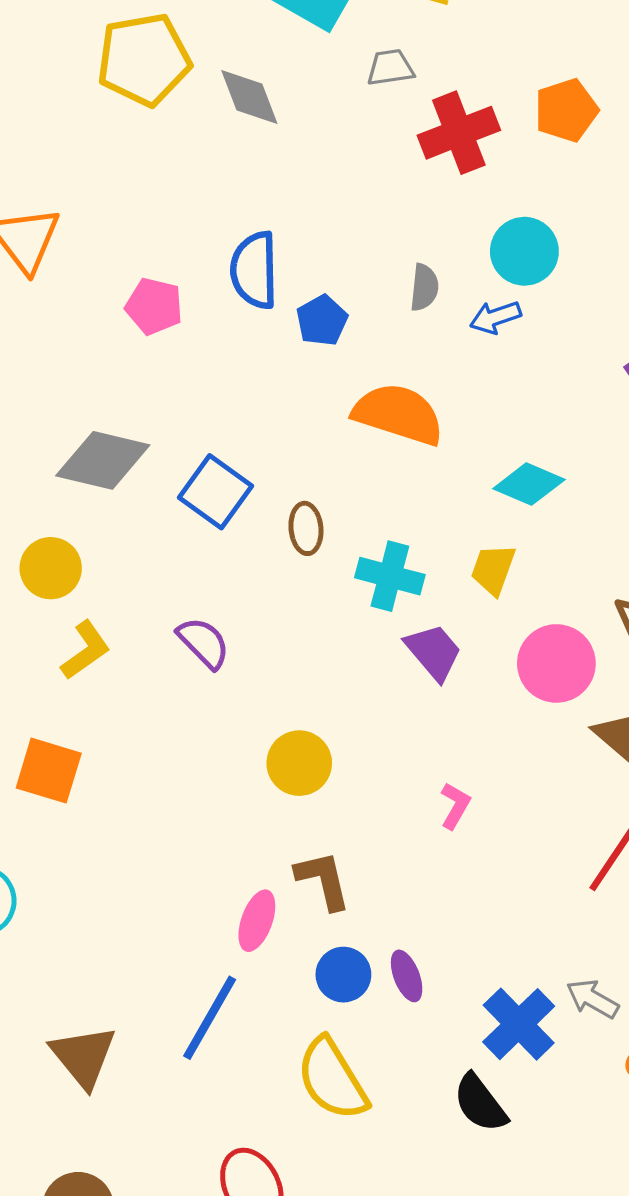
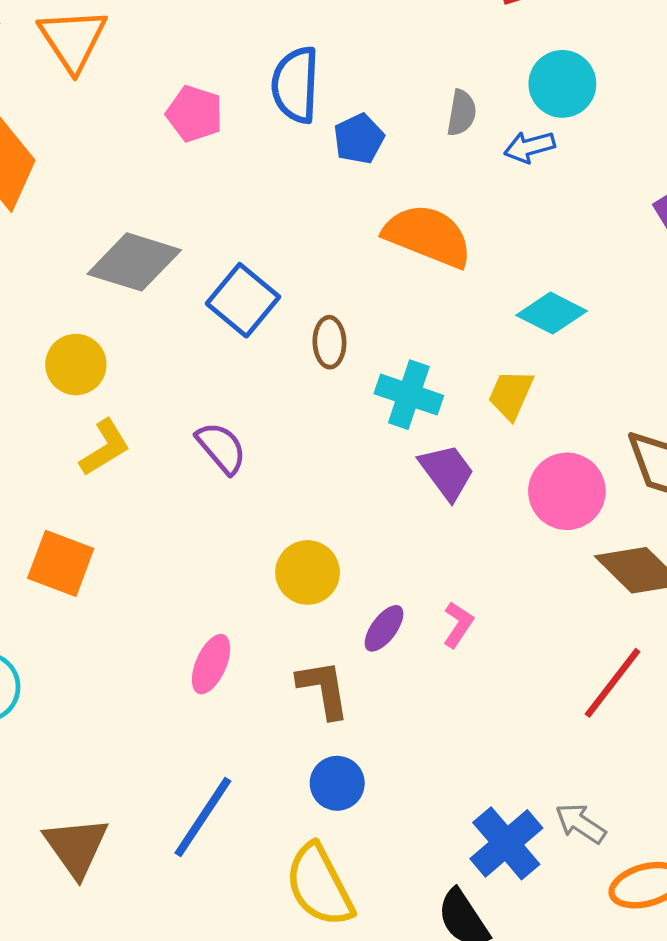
pink ellipse: (257, 921) -> (211, 664), moved
purple ellipse: (407, 976) -> (384, 628), moved, turned 54

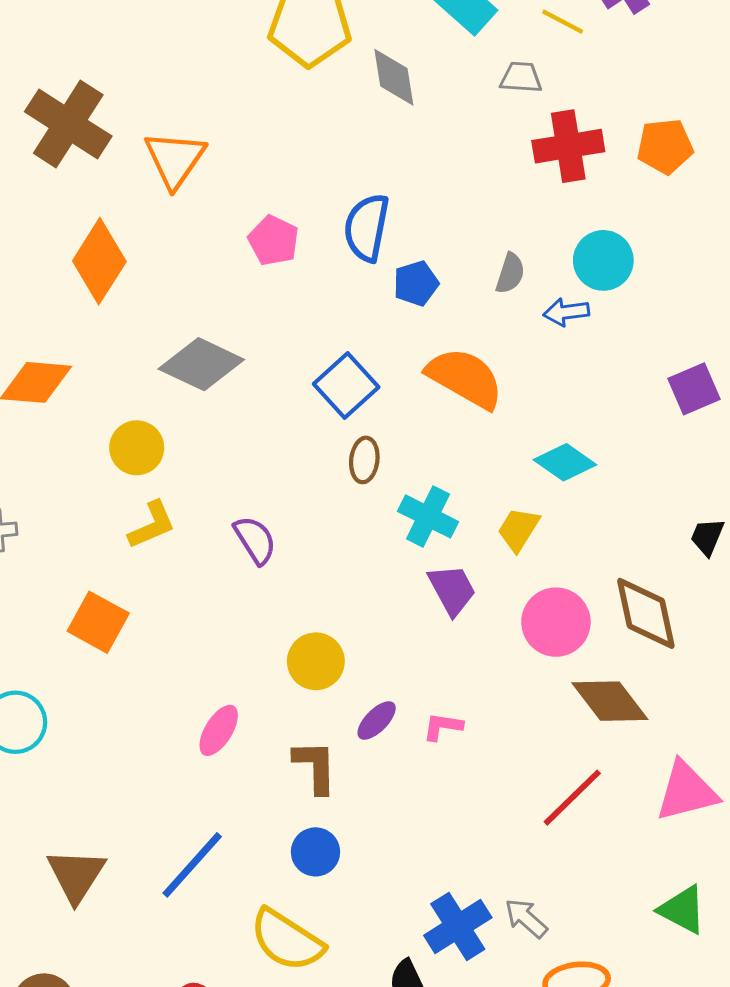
blue square: (243, 300) -> (346, 385), moved
pink L-shape: (458, 625) -> (443, 727), turned -123
yellow semicircle: (319, 885) -> (287, 940), turned -38

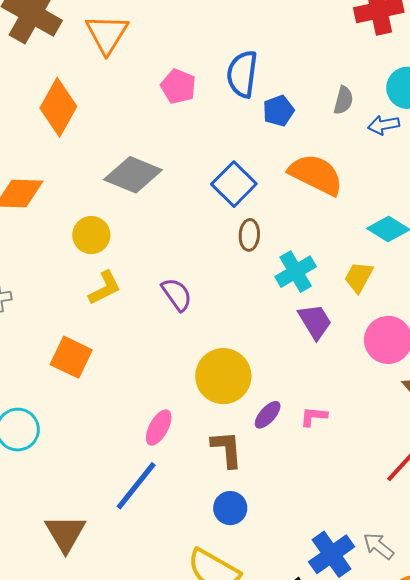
cyan cross: (428, 516) -> (296, 272), turned 36
yellow circle: (316, 661) -> (223, 376), size x1.4
blue line: (192, 865) -> (136, 486), moved

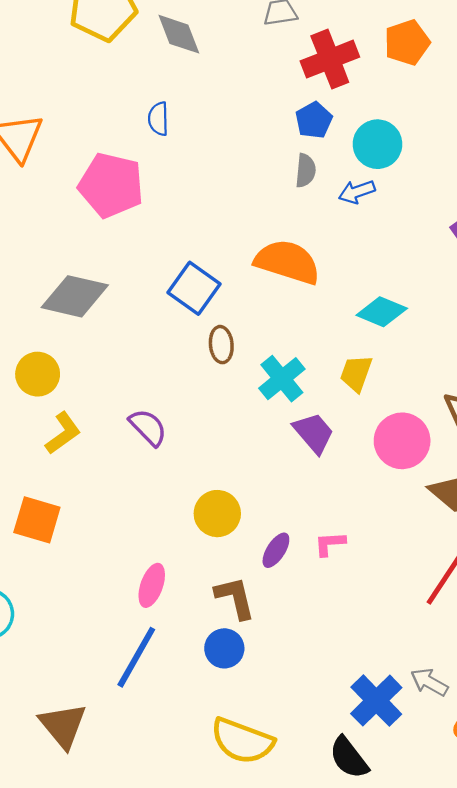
blue semicircle: (242, 74) -> (158, 119), moved, size x0.6
pink pentagon: (178, 86) -> (111, 185), size x1.6
blue pentagon: (278, 111) -> (314, 120), moved
yellow circle: (223, 376) -> (217, 514), size x0.7
blue circle: (230, 508) -> (224, 648), moved

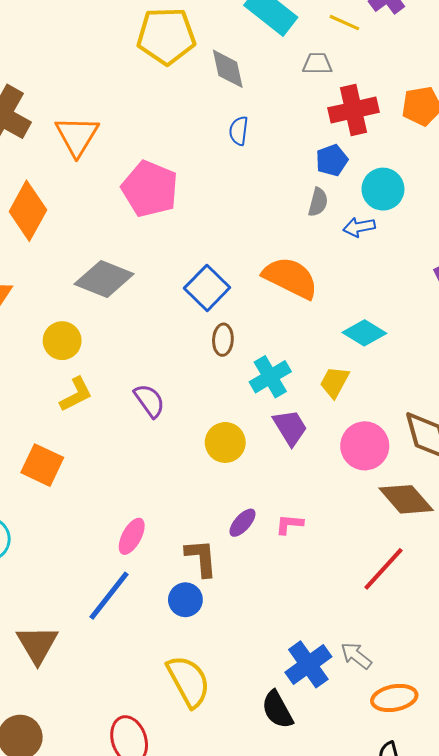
blue semicircle: (158, 119) -> (239, 131), moved
yellow circle: (217, 514) -> (225, 442), moved
yellow semicircle: (242, 741) -> (188, 681), turned -148

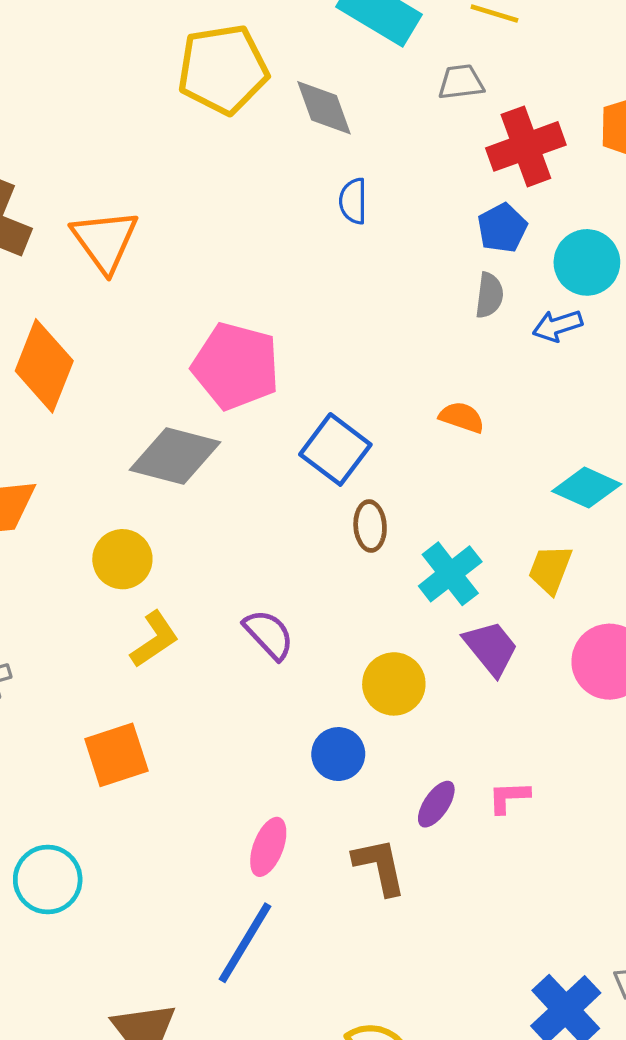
pink pentagon: (150, 189) -> (236, 366), moved
orange semicircle: (290, 278) -> (462, 417), size x0.5
orange square: (42, 465) -> (116, 755), turned -36
blue circle: (185, 600) -> (338, 754), moved

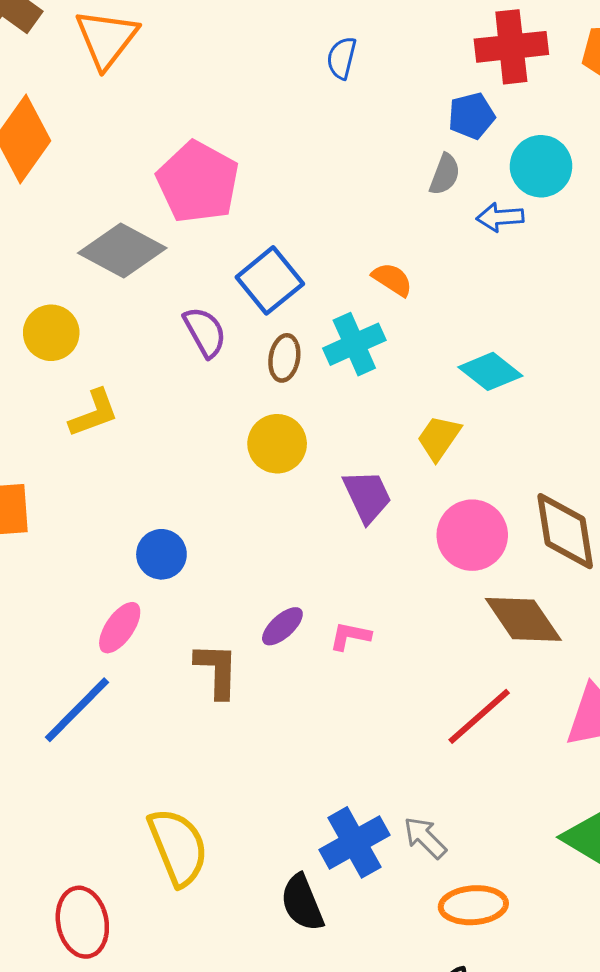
cyan cross: (450, 574) -> (354, 344), moved
purple semicircle: (269, 634) -> (205, 332), moved
yellow L-shape: (154, 639) -> (94, 413), moved
yellow circle: (394, 684) -> (277, 444), moved
blue circle: (338, 754) -> (161, 554), moved

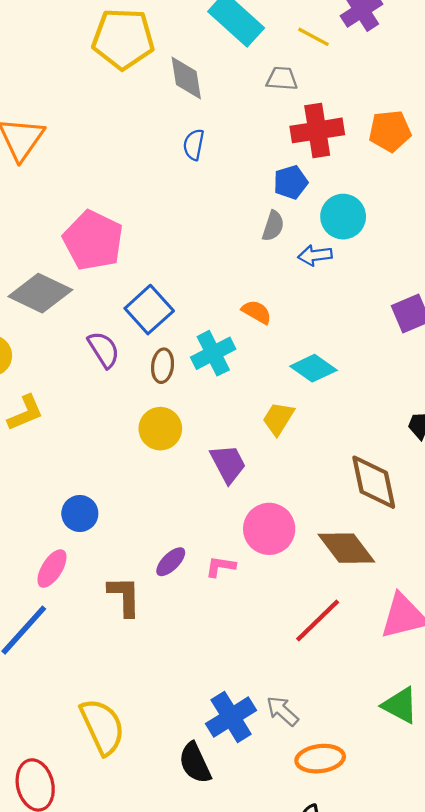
orange semicircle: (392, 279) -> (257, 312), moved
pink circle: (472, 535) -> (269, 529), moved

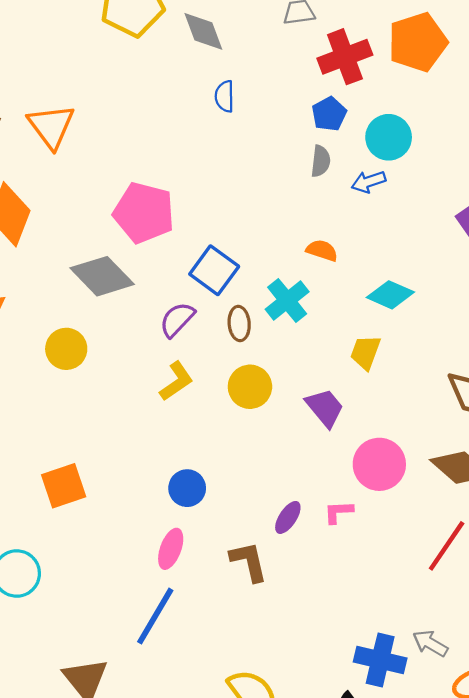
orange pentagon: (390, 131) -> (418, 42), size x1.4
gray diamond: (40, 293) -> (102, 276), turned 32
purple semicircle: (104, 350) -> (177, 320), turned -93
yellow L-shape: (25, 413) -> (176, 381), moved
blue cross: (231, 717) -> (380, 660), turned -33

